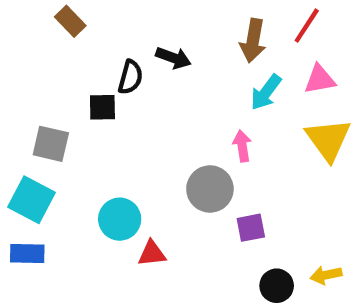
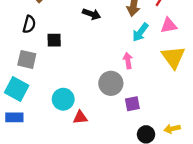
black semicircle: (130, 77) -> (29, 24), moved

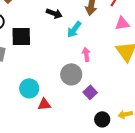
cyan arrow: (140, 32) -> (74, 29), moved
black square: (54, 40) -> (21, 36), size x1.5
purple square: (132, 104) -> (90, 92), turned -32

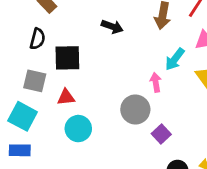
cyan arrow: (74, 29) -> (175, 59), moved
red triangle: (44, 104) -> (66, 97), moved

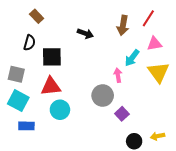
gray square: (35, 81) -> (16, 74), moved
red triangle: (66, 97) -> (51, 86), size x1.5
blue rectangle: (20, 150) -> (26, 126), moved

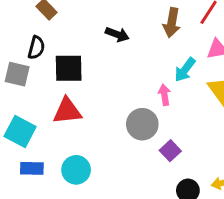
gray square: (16, 74) -> (17, 74), moved
cyan circle: (60, 110) -> (76, 170), moved

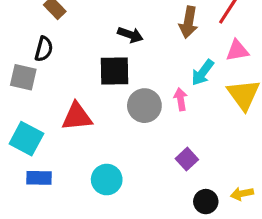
black square: (69, 68) -> (115, 71), moved
gray circle: (142, 124) -> (144, 106), moved
cyan circle: (76, 170) -> (107, 180), moved

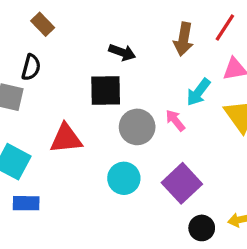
pink arrow: (181, 99) -> (175, 120), turned -30
purple square: (187, 159) -> (182, 183), size x1.6
cyan circle: (107, 180) -> (124, 178), moved

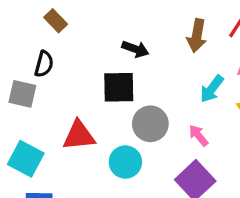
pink arrow: (175, 120) -> (199, 135), moved
cyan circle: (124, 178) -> (125, 162), moved

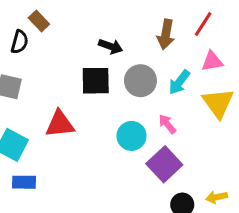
black semicircle: (44, 64) -> (20, 42), moved
gray circle: (150, 124) -> (140, 81), moved
cyan circle: (125, 162) -> (132, 136), moved

